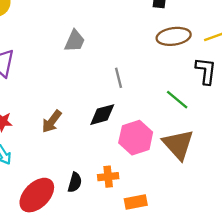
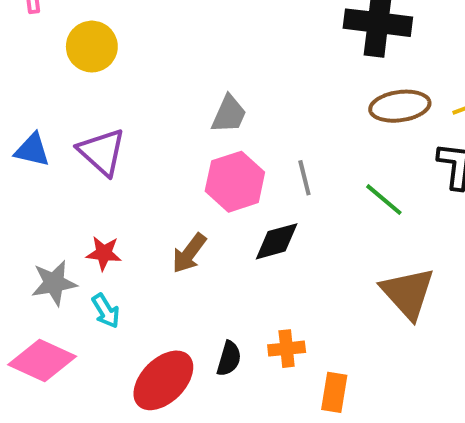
green line: (177, 100) -> (384, 200), moved
pink hexagon: (136, 138) -> (235, 182), moved
orange rectangle: (136, 202) -> (334, 392), turned -70

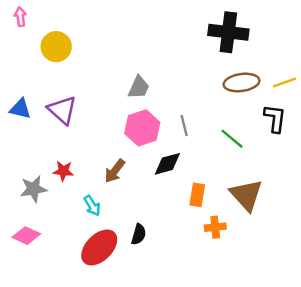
cyan arrow: (106, 311) -> (92, 206), moved
orange cross: (287, 349) -> (215, 227), moved
pink diamond: (42, 361) -> (26, 236), size x0.7
orange rectangle: (334, 392) -> (197, 195), moved

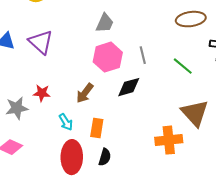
orange rectangle: (197, 195) -> (97, 128), moved
orange cross: (215, 227) -> (169, 140), size x1.5
black semicircle: (139, 234) -> (105, 157), moved
red ellipse: (99, 247) -> (72, 157), turned -44

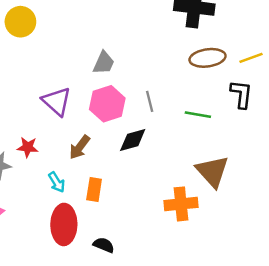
purple triangle: (41, 42) -> (57, 101), moved
green line: (183, 66) -> (198, 115), turned -30
black semicircle: (105, 157) -> (104, 245), moved, turned -84

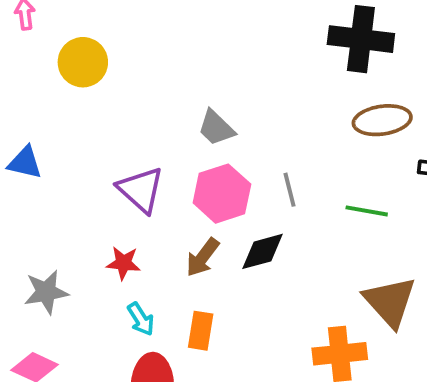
gray trapezoid: (104, 63) -> (216, 128), turned 110
red star: (28, 147) -> (123, 263), moved
brown arrow: (80, 147) -> (203, 257), moved

